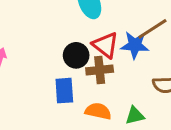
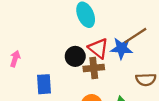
blue rectangle: (64, 91) -> (44, 84), moved

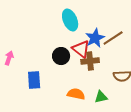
blue star: (122, 48) -> (95, 38), moved, turned -30
brown cross: (94, 68) -> (90, 61), moved

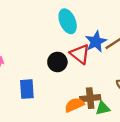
brown cross: (90, 61) -> (90, 98), moved
orange semicircle: (76, 94) -> (74, 105), turned -36

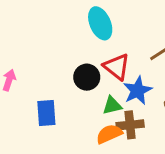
blue star: (96, 42) -> (138, 91), moved
green triangle: (103, 108) -> (112, 106), moved

